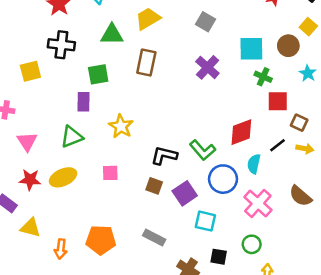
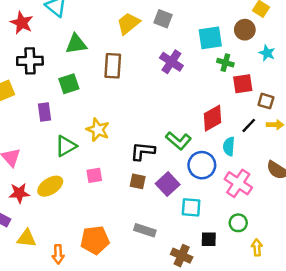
yellow trapezoid: (148, 19) -> (128, 23), moved
purple rectangle: (84, 102) -> (45, 112), moved
green triangle: (72, 137) -> (66, 146), moved

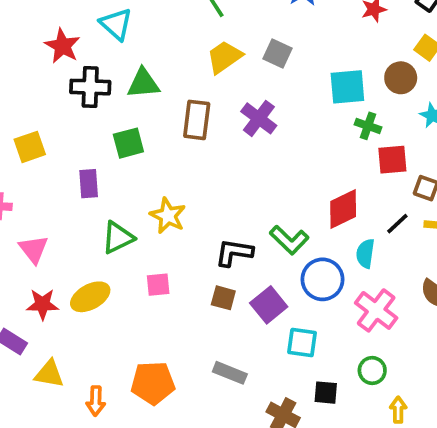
black cross: (30, 61) -> (90, 87), moved
purple cross: (171, 62) -> (259, 118), moved

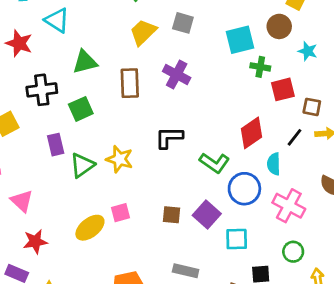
black cross: (90, 87) -> (42, 90), moved
green triangle: (118, 238) -> (82, 165), moved
black L-shape: (234, 253) -> (169, 137), moved
yellow ellipse: (90, 297) -> (90, 228), moved

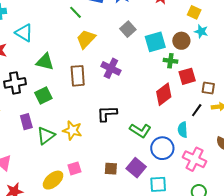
gray square: (183, 23) -> (128, 29), moved, turned 35
brown circle: (279, 26) -> (181, 41), moved
cyan star: (308, 51) -> (201, 31), moved
green triangle: (85, 62) -> (45, 62), turned 30
red diamond: (252, 133) -> (164, 94), moved

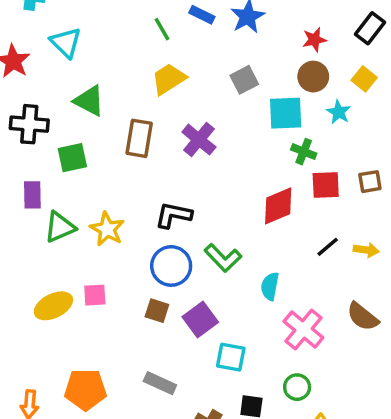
cyan star: (201, 31) -> (339, 112), moved
brown circle: (181, 41) -> (313, 77), moved
brown square: (208, 88) -> (370, 182), moved, turned -32
cyan semicircle: (183, 130) -> (270, 286), moved
blue circle: (162, 148) -> (171, 266), moved

